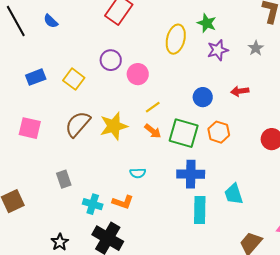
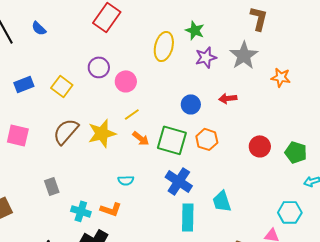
gray star: (256, 48) -> (244, 55), size x1.8
yellow line: (153, 107) -> (132, 114), moved
blue cross: (191, 174) -> (179, 181), turned 32

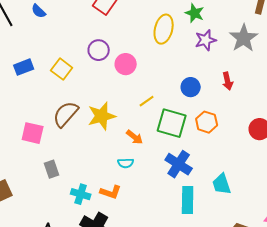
red arrow: (228, 98) -> (228, 81), turned -96
yellow line: (132, 114) -> (147, 101), moved
pink square: (18, 135) -> (33, 133), moved
orange arrow: (141, 138) -> (135, 137), moved

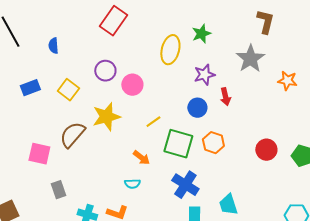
blue semicircle: (39, 11) -> (53, 46), moved, turned 42
green star: (195, 13) -> (201, 34), turned 30
purple star: (206, 40) -> (204, 75), moved
red arrow: (228, 81) -> (225, 97), moved
yellow star: (102, 116) -> (106, 117), moved

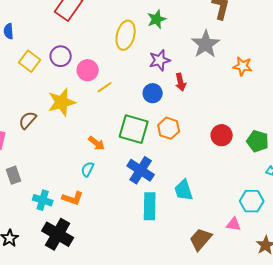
yellow square: (68, 90) -> (30, 61), moved
yellow line: (153, 122) -> (105, 87), moved
brown semicircle: (72, 135) -> (28, 120), size x0.7
cyan semicircle: (132, 184) -> (88, 169), turned 119

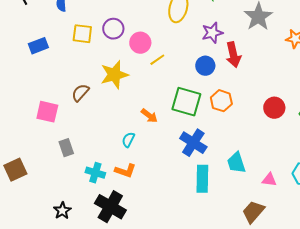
yellow square: (30, 61) -> (82, 34), turned -30
red arrow: (181, 82) -> (233, 55), size x1.4
cyan semicircle: (88, 169) -> (128, 140), moved
pink triangle: (234, 224) -> (269, 180), moved

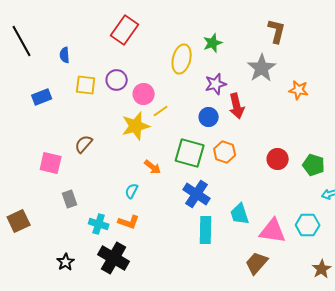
yellow star: (114, 75) -> (136, 126), moved
pink triangle: (269, 180) -> (273, 231), size x1.8

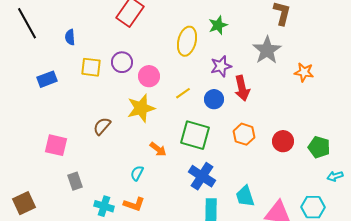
yellow line: (161, 111) -> (183, 93), moved
brown semicircle: (84, 144) -> (102, 126), moved
orange hexagon: (225, 152) -> (244, 134), moved

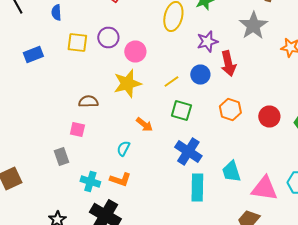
yellow line: (183, 93) -> (171, 82), moved
brown semicircle: (102, 126) -> (88, 102), turned 48
green square: (195, 135) -> (181, 110), size x0.7
pink square: (56, 145) -> (77, 130), moved, size x0.7

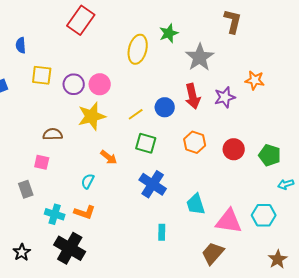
gray star: (253, 26) -> (200, 57), moved
purple circle: (108, 38) -> (74, 84), moved
purple star: (207, 42) -> (225, 97), moved
cyan rectangle: (197, 188) -> (162, 232), moved, size x0.6

